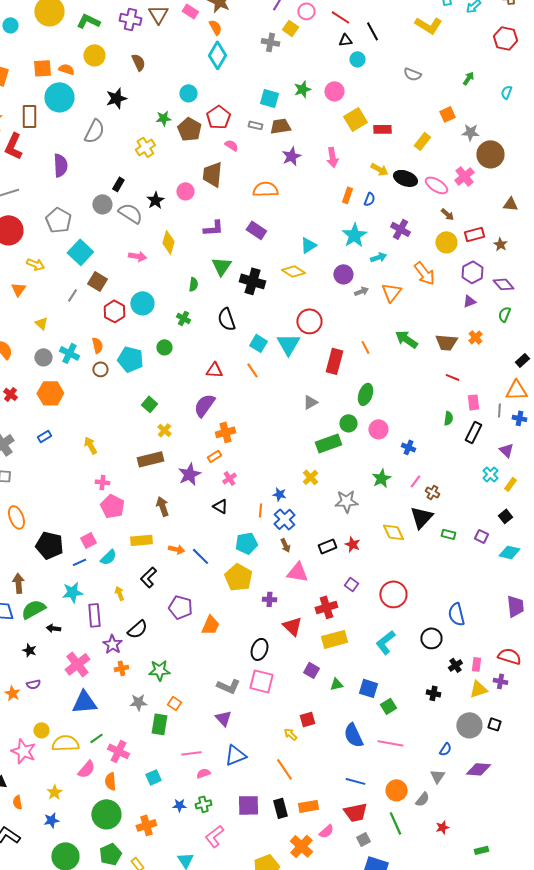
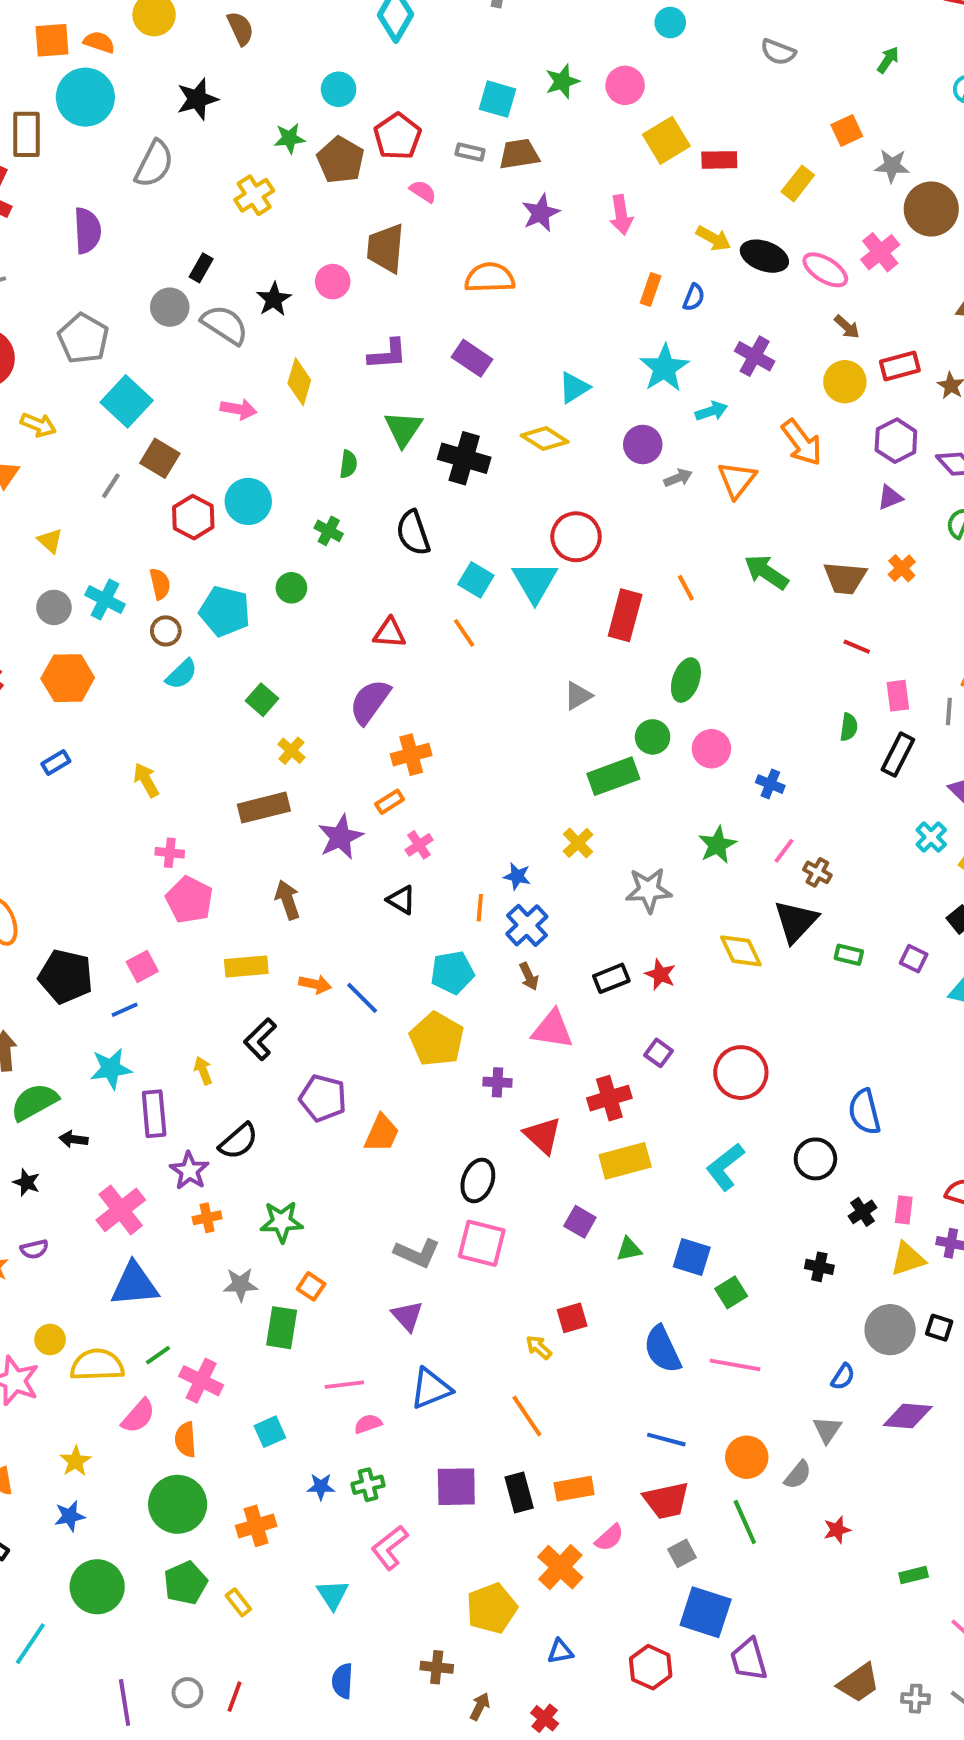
cyan semicircle: (108, 557) -> (182, 674), moved

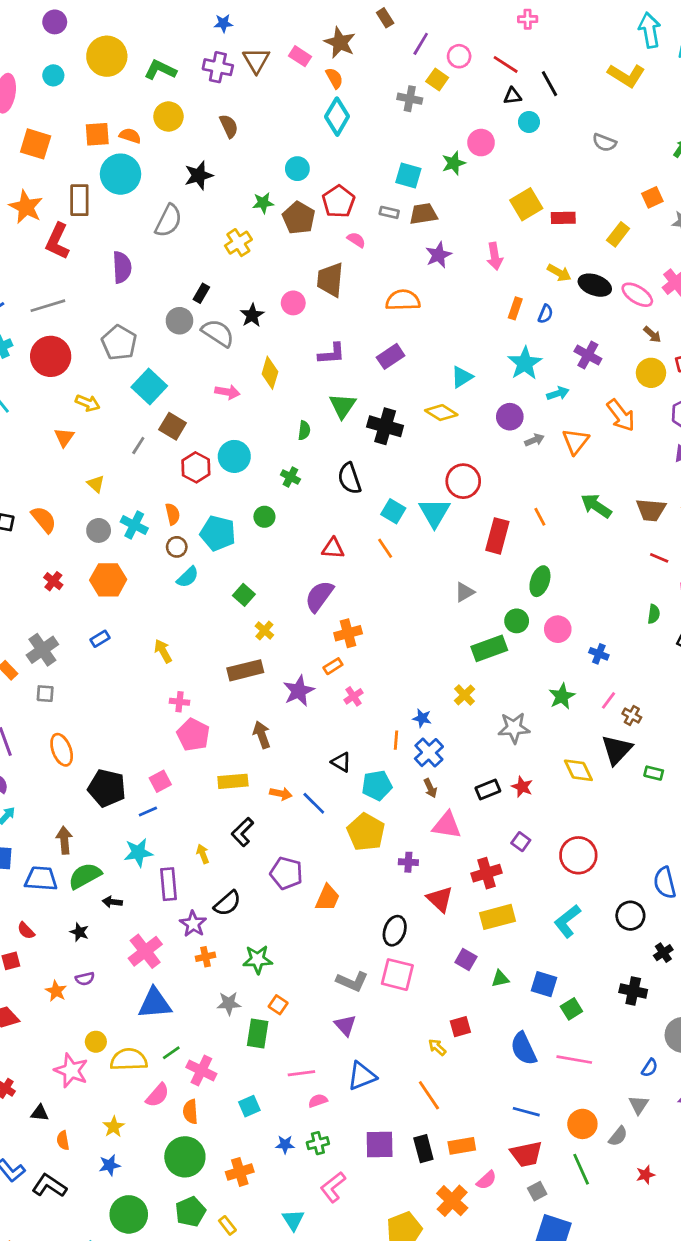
pink circle: (625, 85) -> (481, 143), moved
purple rectangle: (472, 358) -> (391, 356), turned -68
black triangle: (401, 900) -> (341, 762), moved
black cross: (819, 1267) -> (633, 991), size x1.4

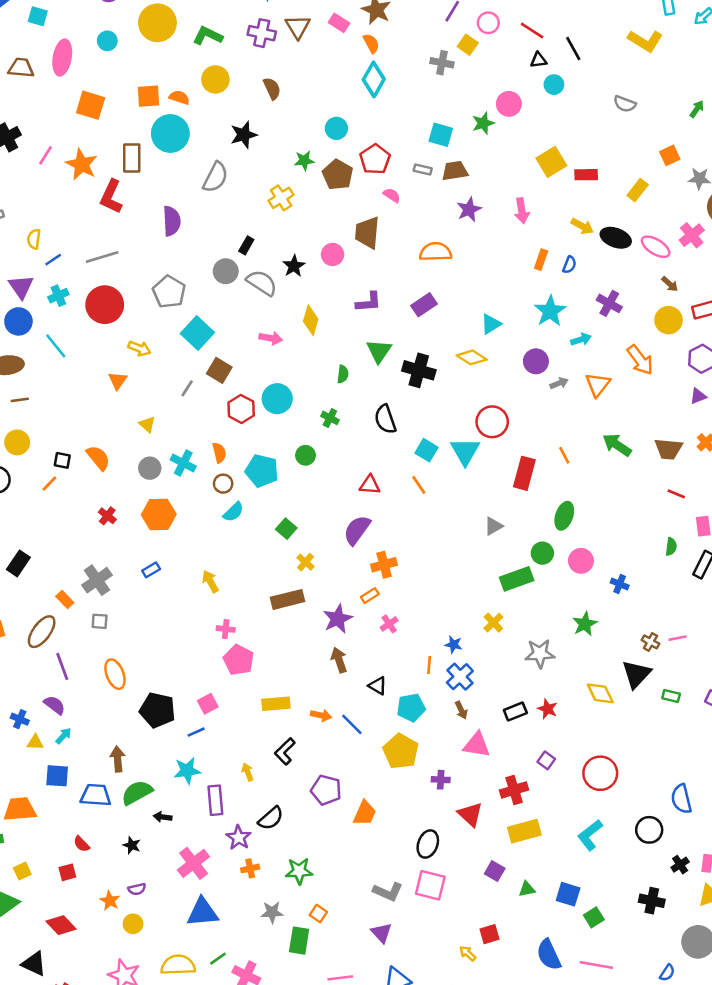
pink line: (608, 700) -> (678, 638), moved, turned 42
brown arrow: (262, 735) -> (339, 660), moved
yellow circle: (96, 1042) -> (133, 924), moved

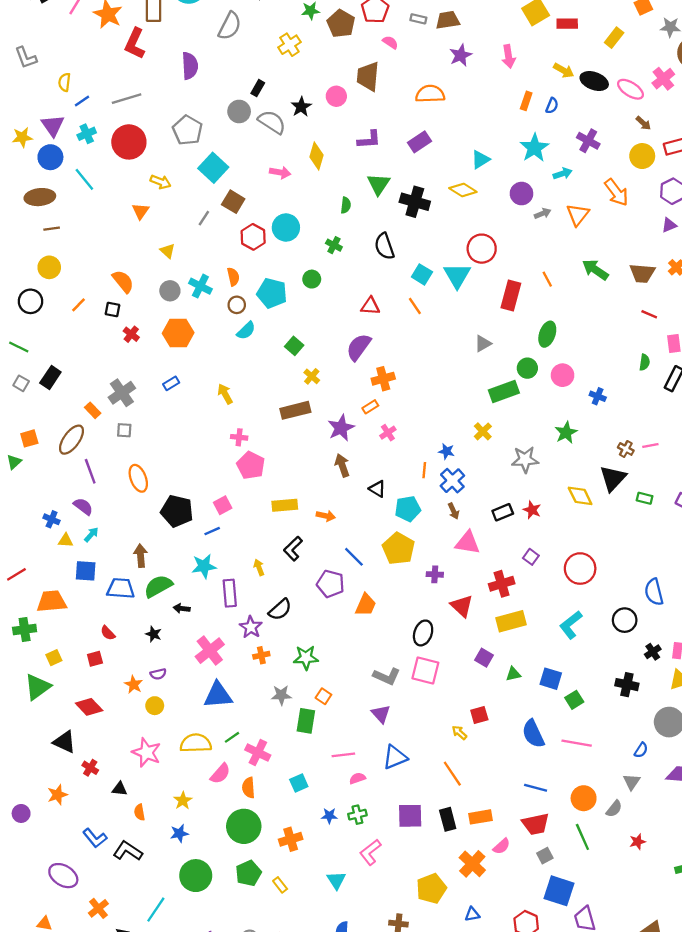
black square: (62, 460) -> (113, 310), moved
blue line: (352, 724) -> (354, 557), moved

